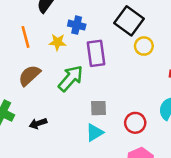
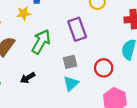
purple rectangle: (96, 53) -> (77, 29), moved
black arrow: (38, 123) -> (28, 78), moved

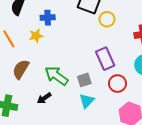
purple rectangle: (77, 29) -> (105, 59), moved
green arrow: (41, 42) -> (56, 76), moved, turned -80

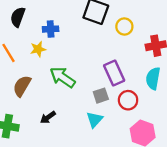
yellow circle: (107, 19) -> (124, 26), moved
green arrow: (56, 76) -> (63, 77), moved
gray square: (84, 80) -> (101, 96), moved

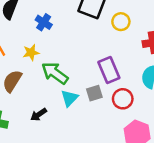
blue cross: (51, 29) -> (44, 22), turned 35
yellow star: (38, 49) -> (31, 53), moved
cyan triangle: (95, 120) -> (69, 98), moved

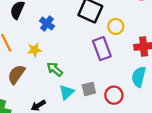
purple rectangle: (109, 70) -> (102, 49), moved
green arrow: (55, 73) -> (55, 69), size x0.7

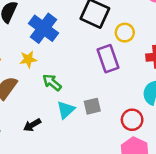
blue cross: (47, 24) -> (43, 28), size x1.6
red circle: (114, 95) -> (132, 120), moved

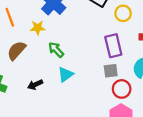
purple rectangle: (108, 59) -> (113, 46), moved
gray square: (92, 106) -> (111, 71), moved

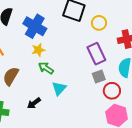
yellow star: (38, 28) -> (38, 50), moved

